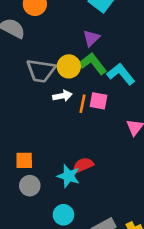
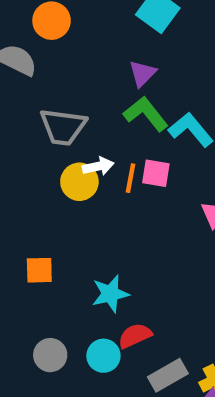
yellow circle: (69, 66) -> (79, 182), moved
red semicircle: (83, 165) -> (135, 336), moved
cyan star: (68, 176) -> (110, 294), turned -30
gray circle: (30, 186) -> (50, 355), moved

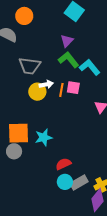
orange square: (39, 270) -> (19, 133), size x1.6
cyan star: (110, 294) -> (44, 137), moved
gray circle: (50, 355) -> (14, 151), moved
cyan circle: (103, 356) -> (65, 182), moved

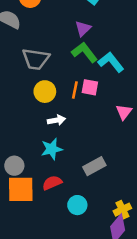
white arrow: (46, 84) -> (56, 120), moved
orange square: (19, 133) -> (21, 189), moved
red semicircle: (63, 164) -> (52, 183), moved
gray rectangle: (79, 182) -> (94, 166), moved

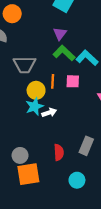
orange line: (75, 90) -> (53, 81), moved
cyan star: (52, 149) -> (34, 106), moved
gray rectangle: (94, 166) -> (86, 146), turned -30
red semicircle: (52, 183) -> (59, 152), moved, turned 119

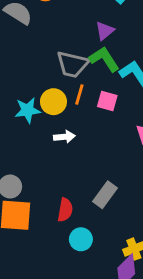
gray trapezoid: (25, 65) -> (73, 64), moved
cyan star: (34, 106) -> (28, 110), moved
red semicircle: (59, 152) -> (65, 210), moved

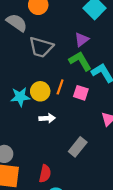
gray trapezoid: (73, 64) -> (41, 47), moved
gray rectangle: (105, 195) -> (78, 147), moved

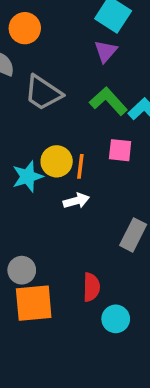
purple triangle: (82, 40) -> (106, 51), moved
gray trapezoid: (41, 47) -> (43, 93), turned 30
orange line: (60, 87) -> (80, 166), moved

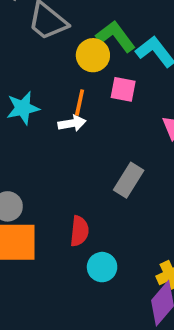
yellow circle: (57, 161) -> (93, 55), moved
white arrow: (76, 201) -> (72, 123), moved

